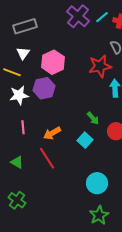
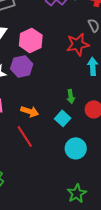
green arrow: (93, 118) -> (71, 96), turned 32
orange arrow: (52, 133) -> (30, 111), turned -132
cyan circle: (97, 183) -> (76, 148), moved

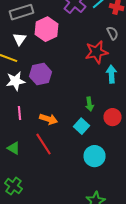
pink hexagon: (31, 40) -> (47, 29), moved

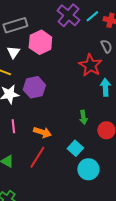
red star: (97, 52) -> (90, 65), turned -30
cyan square: (82, 126) -> (75, 148), moved
red line: (44, 144) -> (37, 157), turned 65

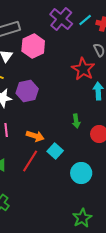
cyan square: (75, 148) -> (55, 151), moved

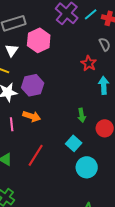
red star: (83, 69) -> (89, 63), size x0.7
orange arrow: (35, 136) -> (32, 116), moved
cyan square: (55, 151) -> (74, 143), moved

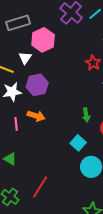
white triangle: (12, 50) -> (25, 58), moved
red line: (36, 155) -> (40, 187), moved

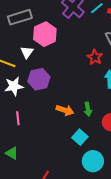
orange arrow: (36, 116) -> (65, 110), moved

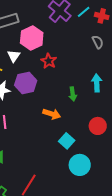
red star: (95, 57) -> (49, 61), moved
green arrow: (88, 109) -> (73, 94), moved

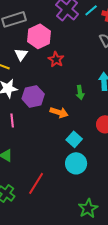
purple hexagon: (26, 83) -> (33, 96), moved
cyan circle: (80, 165) -> (76, 163), moved

